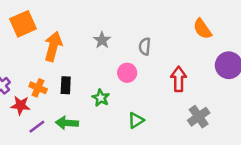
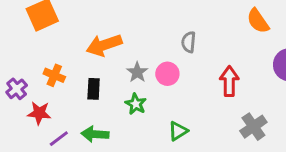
gray star: (102, 40) -> (137, 72), moved
orange arrow: (53, 46) -> (104, 45), moved, turned -124
orange cross: (38, 88) -> (54, 75), moved

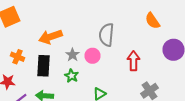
gray semicircle: (189, 42) -> (106, 35), size x1.6
black rectangle: (94, 89) -> (44, 66), size x1.5

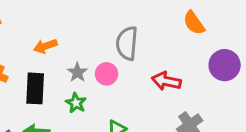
orange arrow: (50, 37) -> (45, 46), size x0.7
red arrow: (134, 61) -> (166, 81), turned -78

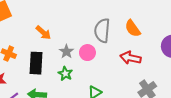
orange semicircle: (194, 23) -> (133, 28), moved
orange arrow: (45, 46) -> (43, 33), turned -119

